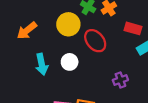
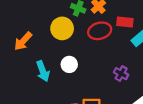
red ellipse: (95, 41) -> (100, 31), moved, turned -55
purple cross: (120, 80) -> (121, 74), turned -32

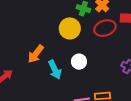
orange arrow: (23, 41) -> (36, 54), moved

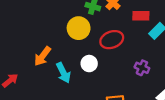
red ellipse: (105, 28) -> (112, 40), moved

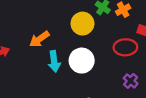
red ellipse: (112, 40) -> (125, 47), moved
white circle: (89, 64) -> (82, 61), size x1.5

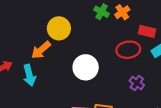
yellow circle: (82, 24) -> (59, 28), moved
cyan arrow: (54, 61) -> (29, 75), moved

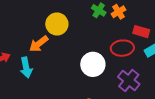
white circle: (86, 67) -> (93, 64), moved
purple cross: (137, 83) -> (129, 80), size x1.5

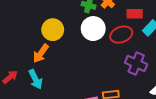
white circle: (93, 64) -> (93, 29), moved

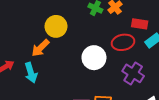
white circle: (93, 29) -> (94, 58), moved

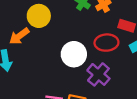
purple cross: (133, 73) -> (98, 74), moved

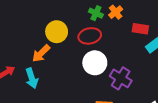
red ellipse: (106, 43) -> (90, 36), moved

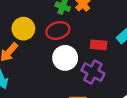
red rectangle: (140, 29) -> (99, 45), moved

